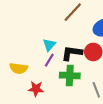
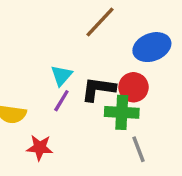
green cross: (70, 75) -> (122, 112), moved

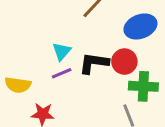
purple line: (61, 101) -> (62, 73), turned 36
green cross: (122, 112) -> (143, 86), moved

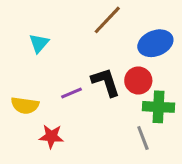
cyan triangle: (62, 51) -> (39, 43), moved
black L-shape: (94, 63) -> (106, 82), turned 64

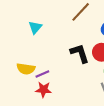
purple line: (72, 93) -> (42, 74), moved

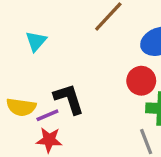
black L-shape: (80, 53) -> (69, 99), moved

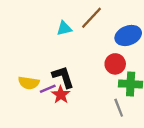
cyan triangle: (36, 41) -> (64, 28), moved, turned 35
red star: (49, 140) -> (61, 95), moved, turned 30

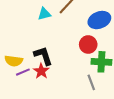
purple line: (48, 89) -> (23, 72), moved

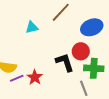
cyan triangle: (44, 14) -> (32, 27), moved
black L-shape: (43, 56) -> (65, 62), moved

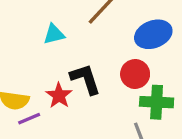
black L-shape: (65, 62) -> (85, 79), moved
red star: (35, 77) -> (59, 96), moved

